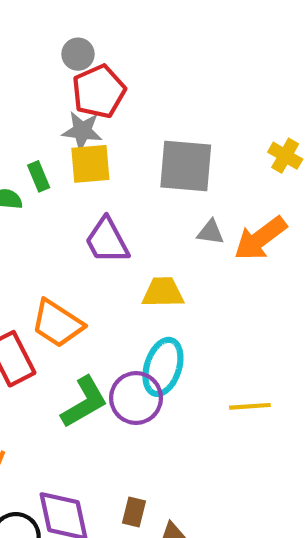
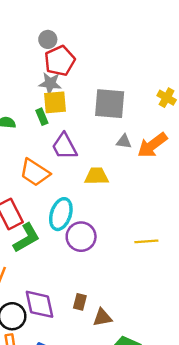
green rectangle: (39, 176) -> (42, 117), moved
orange trapezoid: (57, 323) -> (35, 172), moved
cyan ellipse: (163, 367) -> (61, 214), moved
green L-shape: (84, 402) -> (26, 238), moved

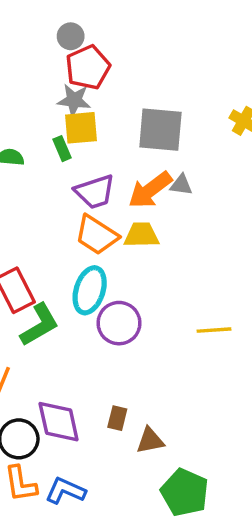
orange arrow: (152, 145) -> (150, 190), moved
purple trapezoid: (64, 146) -> (95, 192), turned -80
orange trapezoid: (35, 172) -> (97, 235), moved

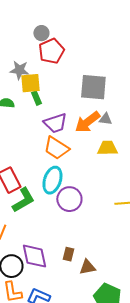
gray star: (74, 100) -> (19, 70), moved
yellow square: (81, 128) -> (30, 83), moved
yellow trapezoid: (141, 235) -> (107, 148), moved

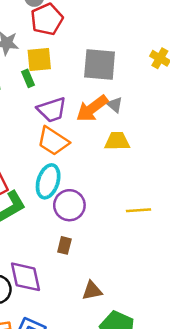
yellow square: (30, 83) -> (39, 60), moved
gray triangle: (105, 119) -> (115, 105), turned 32
brown rectangle: (68, 254) -> (64, 245), moved

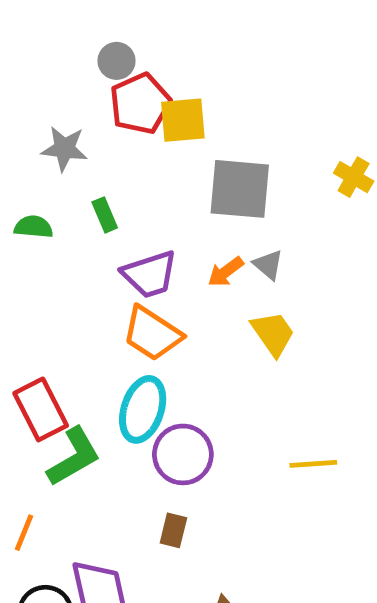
yellow square: (39, 60) -> (183, 120), moved
orange arrow: (92, 109) -> (226, 272), size x0.6
yellow trapezoid: (117, 141) -> (273, 334), turned 56

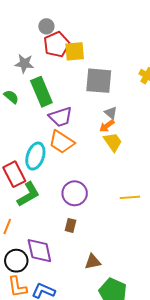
green rectangle: (105, 215) -> (41, 92), size x2.0
green semicircle: (34, 227) -> (11, 97), turned 35
orange arrow: (226, 272) -> (107, 126), moved
cyan ellipse: (143, 409) -> (35, 156), moved

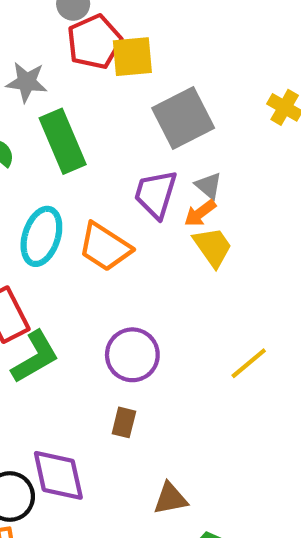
gray square: (99, 81) -> (183, 118), turned -32
purple trapezoid: (61, 117) -> (156, 194), moved, turned 125
cyan ellipse: (35, 156) -> (41, 236), moved
yellow line: (130, 197) -> (249, 363), turned -36

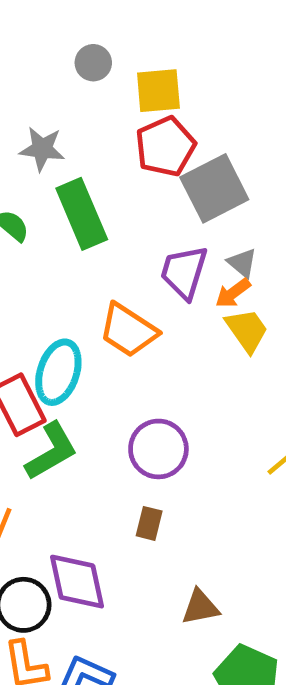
red pentagon: (94, 42) -> (165, 146), moved
yellow square: (132, 57) -> (158, 91), moved
cyan ellipse: (41, 236) -> (58, 372), moved

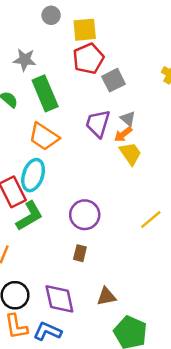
gray square: (214, 188) -> (114, 80), size x0.7
orange trapezoid: (128, 330) -> (44, 137), moved
purple diamond: (77, 582) -> (59, 299), moved

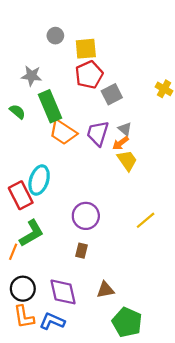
orange trapezoid: (44, 137) -> (63, 132), moved
green L-shape: (29, 216) -> (31, 233), moved

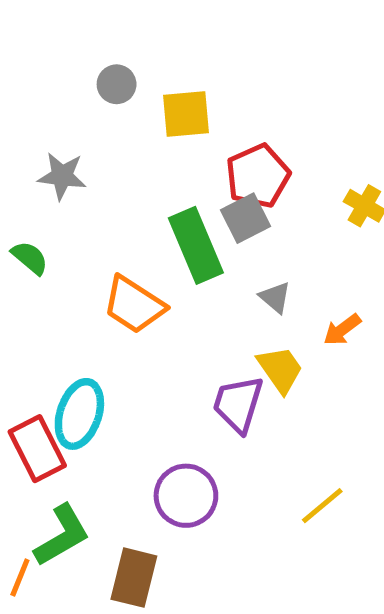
red pentagon: (89, 75) -> (258, 176), moved
green rectangle: (50, 106) -> (196, 245), moved
purple trapezoid: (98, 133) -> (238, 404), moved
orange arrow: (121, 143) -> (342, 330), moved
brown rectangle: (81, 251) -> (134, 578), moved, size x1.6

